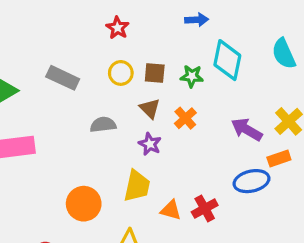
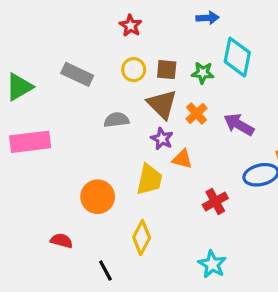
brown triangle: (150, 108) -> (162, 104), size x1.5
purple arrow: (247, 129) -> (239, 125), moved
orange triangle: (171, 210) -> (182, 159), moved

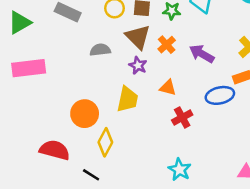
orange triangle: (182, 159) -> (168, 88), moved
yellow diamond: (142, 238) -> (105, 142), moved
red semicircle: (62, 241) -> (55, 150), size x1.6
black line: (105, 271) -> (91, 175), turned -30

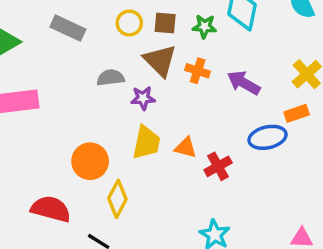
orange cross: (167, 45) -> (198, 71), turned -30
purple star: (138, 65) -> (143, 98), moved, turned -30
orange triangle: (168, 88) -> (186, 148), moved

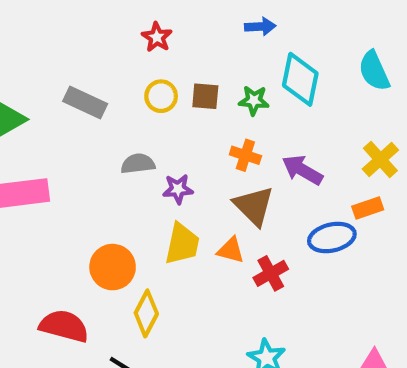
brown triangle: (160, 61) -> (254, 206), moved

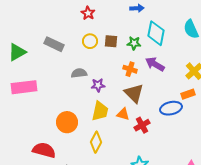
purple arrow: (302, 170) -> (155, 64), moved
yellow diamond: (146, 313) -> (96, 142), moved

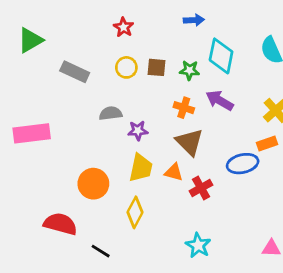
green triangle: (17, 52) -> (30, 40), moved

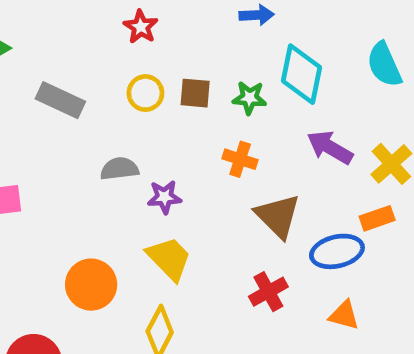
purple arrow: (220, 100) -> (330, 147), moved
brown triangle: (190, 142) -> (278, 216), moved
yellow trapezoid: (141, 168) -> (169, 259), turned -56
orange triangle: (174, 172) -> (344, 315), moved

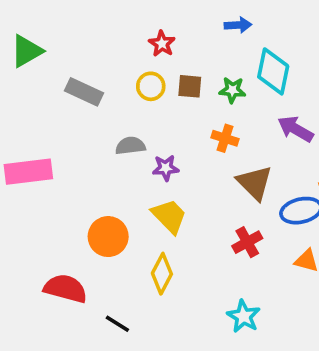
red star: (141, 27) -> (162, 44), moved

